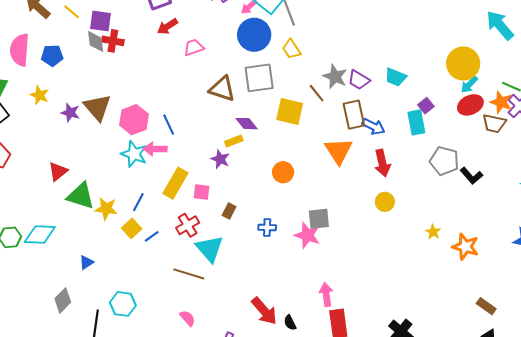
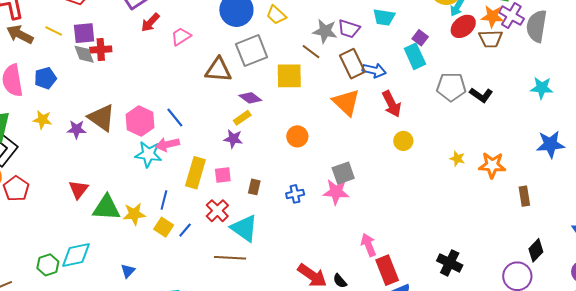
brown rectangle: (486, 306) -> (524, 196), moved, turned 60

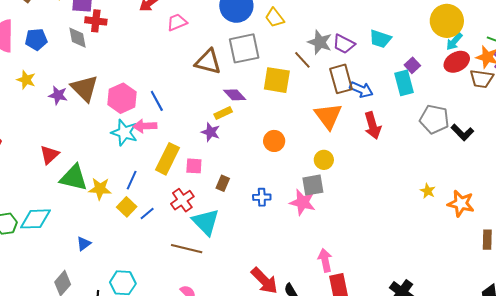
gray diamond: (84, 54) -> (77, 38), moved
yellow circle: (403, 141) -> (324, 160), moved

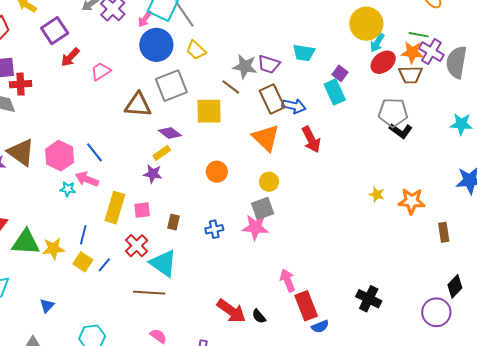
gray pentagon: (434, 119) -> (393, 113), moved
pink arrow: (145, 126) -> (87, 179), turned 35
cyan star: (124, 132) -> (68, 189), size x0.6

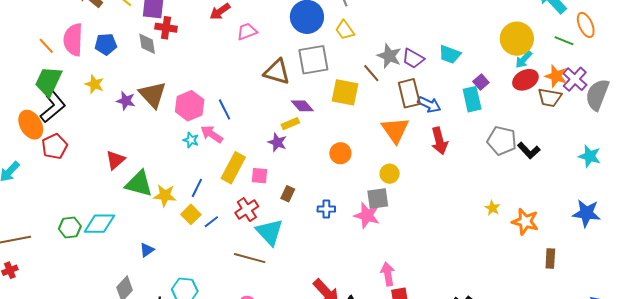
green line: (419, 35) -> (564, 41), moved
gray pentagon: (393, 113) -> (502, 141), moved

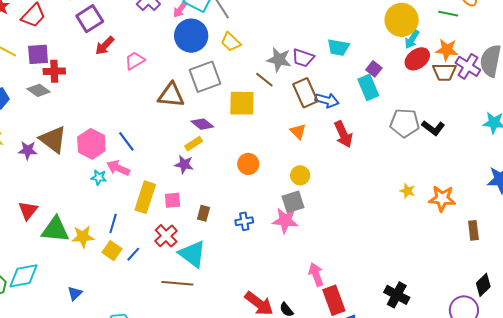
gray diamond: (147, 44) -> (39, 90), turned -35
purple cross: (575, 79) -> (468, 66), moved
orange triangle: (395, 130) -> (298, 131), size x0.6

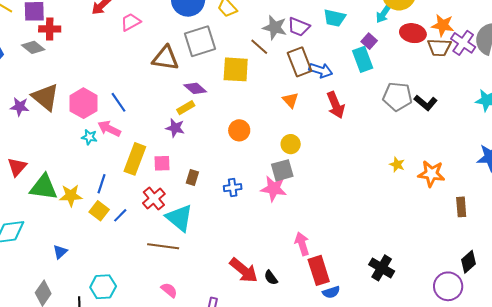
cyan arrow: (412, 39) -> (383, 14), moved
red ellipse: (417, 59) -> (413, 33), turned 45

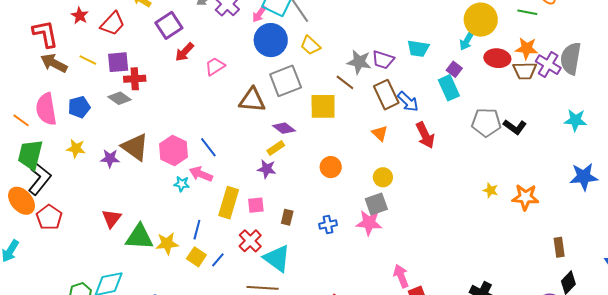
blue arrow: (321, 70) -> (408, 102), turned 30
brown rectangle: (461, 207) -> (559, 247), moved

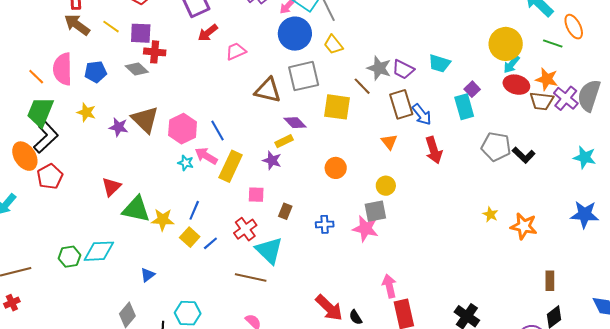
cyan arrow: (467, 41) -> (512, 64), moved
yellow rectangle: (229, 203) -> (231, 166), moved

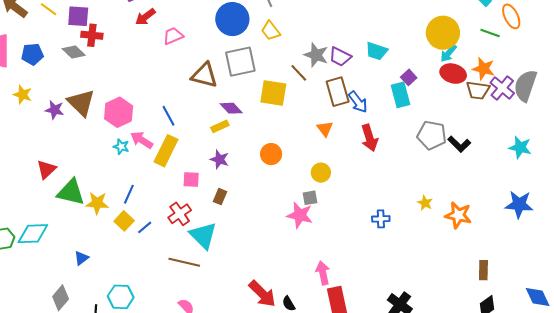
blue line: (218, 130) -> (168, 116), moved
purple star: (272, 160) -> (220, 159), moved
gray square: (375, 211) -> (310, 198), size x0.7
blue cross: (325, 224) -> (381, 219), moved

